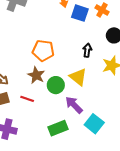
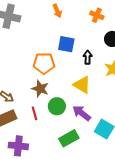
blue square: (80, 13) -> (66, 44), moved
green circle: (56, 85) -> (57, 106), moved
red line: (27, 99) -> (34, 113), turned 64

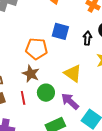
black arrow: (88, 57) -> (87, 38), moved

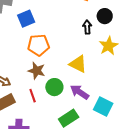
blue square: (60, 31) -> (26, 19), moved, turned -30

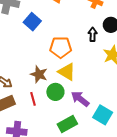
blue square: (26, 19) -> (32, 22), turned -30
orange pentagon: (38, 45) -> (61, 47), moved
yellow triangle: (78, 64) -> (67, 72), moved

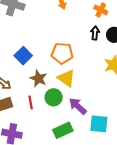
blue square: (32, 22) -> (23, 56), moved
black arrow: (93, 34) -> (95, 33), moved
cyan square: (103, 115) -> (99, 124), turned -30

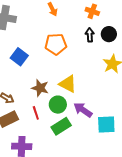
orange pentagon: (62, 53) -> (56, 44), moved
blue square: (23, 56) -> (19, 57), moved
green rectangle: (63, 130) -> (61, 126), moved

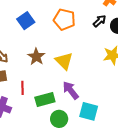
black arrow: (90, 35) -> (100, 21), turned 32
green circle: (58, 105) -> (59, 119), moved
red line: (36, 113) -> (22, 88), moved

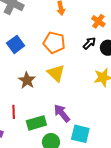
yellow triangle: (64, 61) -> (56, 73), moved

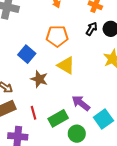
blue square: (16, 44) -> (27, 54), moved
cyan square: (80, 134) -> (103, 119), turned -36

